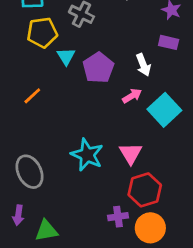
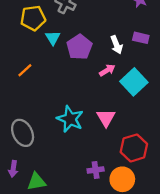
purple rectangle: (169, 42) -> (141, 38), moved
red hexagon: (145, 190) -> (134, 148), moved

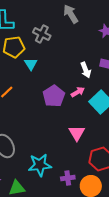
purple pentagon: (79, 47) -> (54, 96), moved
cyan star: (70, 119) -> (40, 165), moved, turned -30

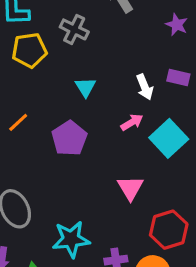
cyan triangle: (31, 64) -> (85, 87), moved
purple pentagon: (54, 96) -> (69, 138), moved

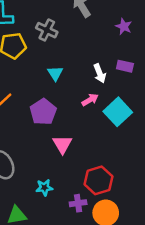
pink triangle: (130, 188) -> (62, 144), moved
red hexagon: (169, 230) -> (98, 180), moved
cyan star: (71, 239) -> (44, 188), size x0.6

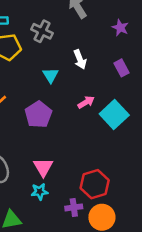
purple rectangle: (125, 66) -> (122, 68), turned 49
white arrow: (100, 73) -> (80, 59), moved
pink triangle: (62, 144) -> (43, 167), moved

